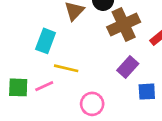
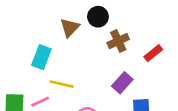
brown cross: (124, 25) -> (118, 41), size x0.7

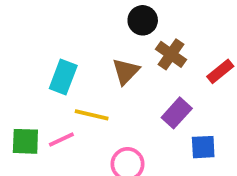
brown triangle: (70, 27) -> (126, 71), moved
brown cross: (118, 41) -> (171, 54), turned -30

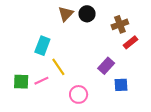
brown cross: (171, 54) -> (120, 24), moved, turned 35
brown triangle: (126, 71) -> (66, 14), moved
yellow line: (92, 115) -> (58, 67), turned 42

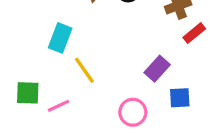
pink line: (41, 81) -> (58, 106), moved
pink circle: (79, 94) -> (133, 112), moved

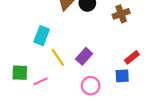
red rectangle: (194, 33) -> (132, 57), moved
purple rectangle: (157, 69) -> (84, 56), moved

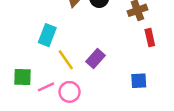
red rectangle: (132, 57) -> (150, 38), moved, turned -64
pink circle: (91, 86) -> (70, 92), moved

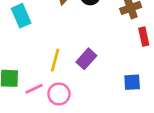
cyan rectangle: (47, 35) -> (21, 16), moved, turned -45
yellow line: (66, 60) -> (55, 60), turned 50

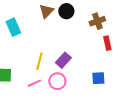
pink line: (34, 89) -> (34, 83), moved
pink circle: (59, 94) -> (57, 81), moved

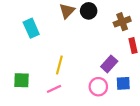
purple rectangle: (63, 60) -> (109, 64), moved
pink circle: (57, 81) -> (98, 87), moved

